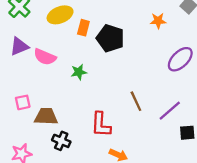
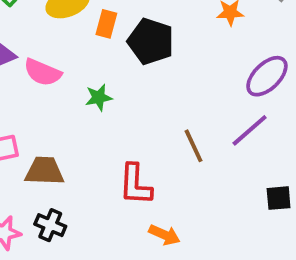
purple line: (170, 111) -> (250, 130), moved
black cross: (61, 141) -> (50, 225), moved

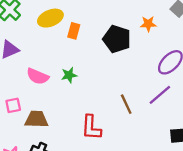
black pentagon: (151, 41) -> (117, 39), moved
pink semicircle: (43, 72) -> (38, 76), moved

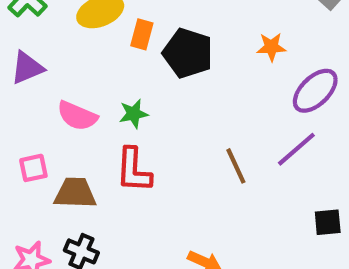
orange star: (148, 24) -> (271, 47), moved
black pentagon: (117, 39) -> (188, 53), moved
red L-shape: (91, 128) -> (134, 170), moved

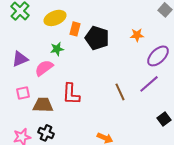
purple triangle: (27, 68) -> (20, 59), moved
green star: (134, 114) -> (57, 49), moved
pink semicircle: (77, 116) -> (44, 68), turned 120
black square: (328, 222) -> (164, 119), turned -32

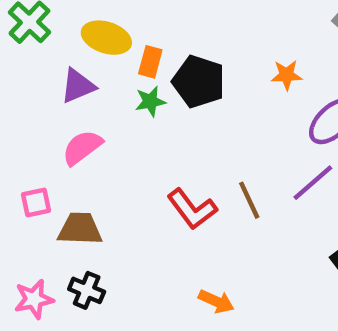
yellow ellipse: (55, 18) -> (106, 38), turned 40
green star: (57, 49) -> (150, 101), moved
purple triangle: (20, 59) -> (78, 86), moved
red L-shape: (71, 94) -> (192, 209), moved, turned -40

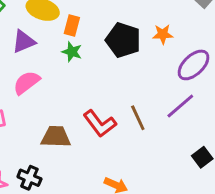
black pentagon: (199, 82) -> (123, 40), moved
green star: (150, 101) -> (72, 52), turned 30
brown trapezoid: (80, 229) -> (56, 137), moved

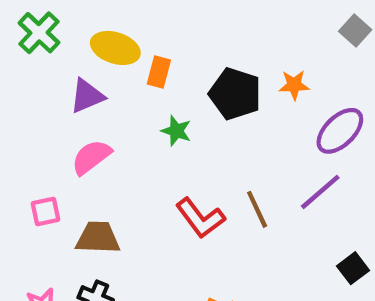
green star: (72, 52) -> (176, 131), moved
brown trapezoid: (56, 137) -> (98, 238), moved

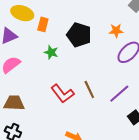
orange star: (294, 85) -> (116, 31), moved
purple line: (320, 192) -> (119, 94), moved

